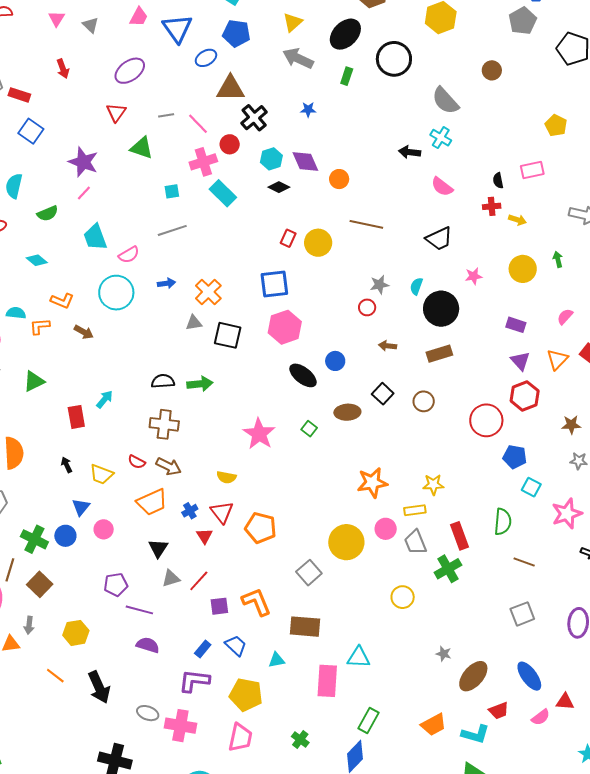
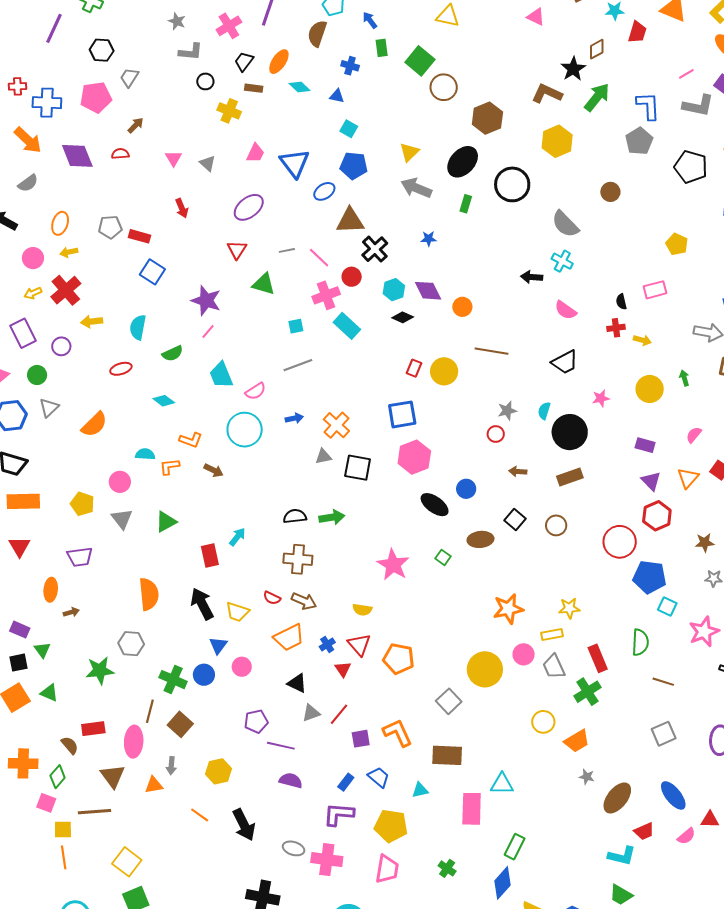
blue pentagon: (515, 457) -> (650, 577), size x1.4
black arrow: (67, 465) -> (202, 604), size x2.0
black triangle: (158, 548) -> (297, 683), turned -35
orange trapezoid: (434, 725) -> (577, 741), moved

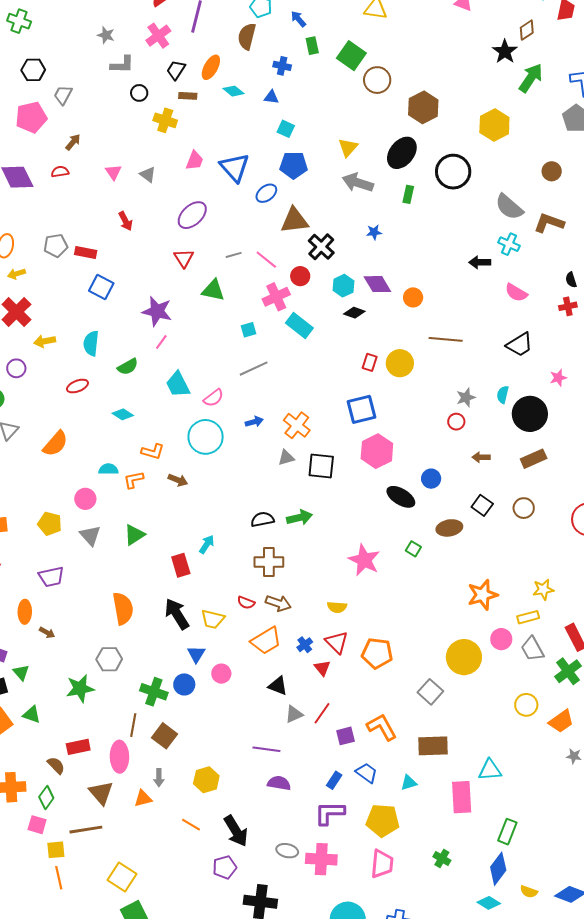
brown L-shape: (547, 94) -> (549, 223), moved
brown arrow: (71, 612) -> (47, 633), turned 49
purple pentagon: (256, 721) -> (225, 867), moved

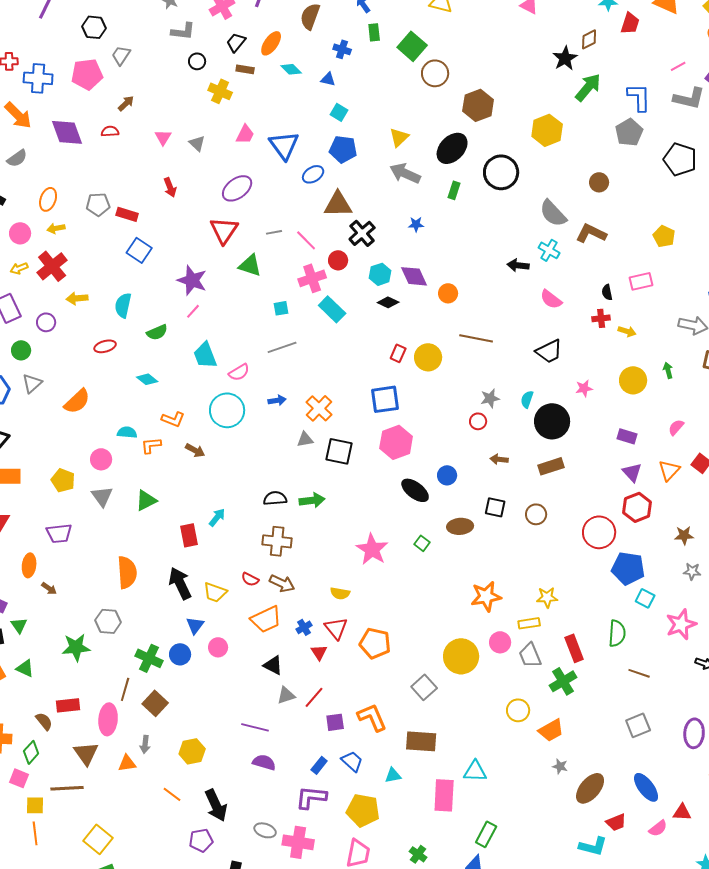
red triangle: (184, 258) -> (224, 230), size x1.4
black square: (482, 505) -> (495, 507), turned -30

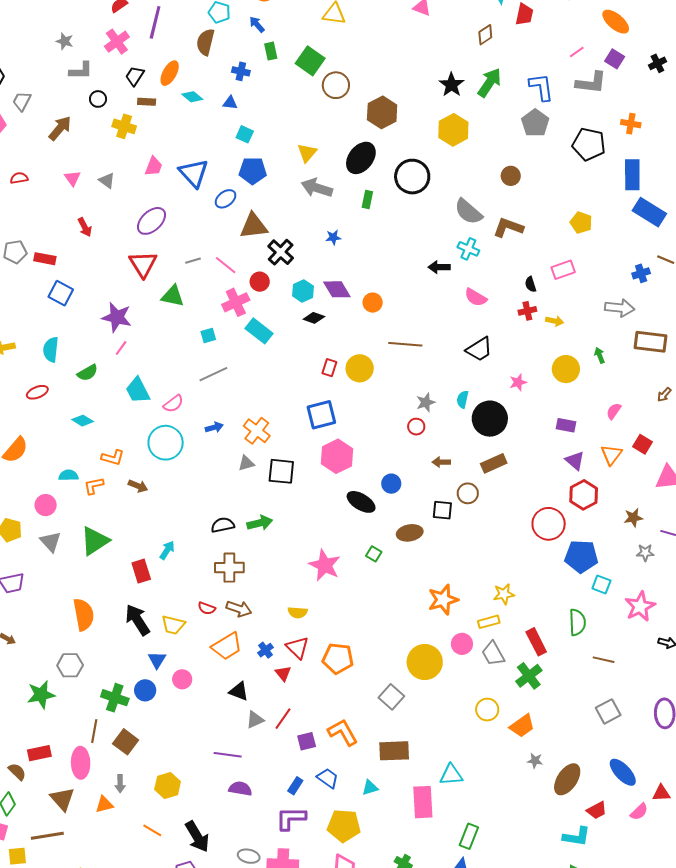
black star: (565, 58) -> (452, 85), moved
brown arrow: (126, 103) -> (60, 128), moved, size x1.5
green triangle: (146, 500) -> (95, 541), size x1.4
brown circle: (536, 514) -> (468, 493), moved

